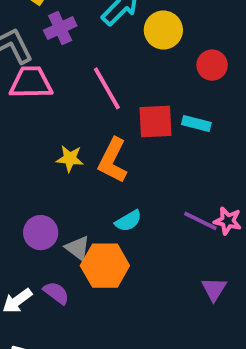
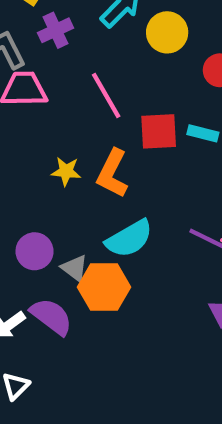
cyan semicircle: (128, 221) -> (129, 239), size x1.6
purple semicircle: (56, 293) -> (51, 317), size x1.5

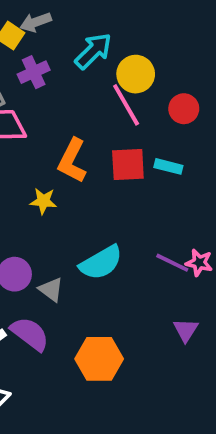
pink line: (106, 96) -> (126, 105), moved
orange L-shape: (112, 173) -> (72, 161), moved
orange hexagon: (104, 287) -> (99, 359), moved

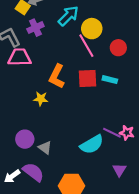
cyan semicircle: (101, 263) -> (92, 144), moved

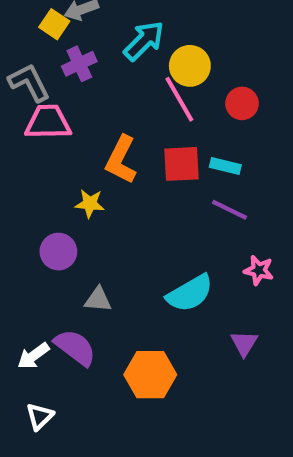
purple line: (112, 133) -> (229, 210), moved
purple circle: (25, 139) -> (58, 252), moved
gray triangle: (45, 148) -> (98, 300), turned -32

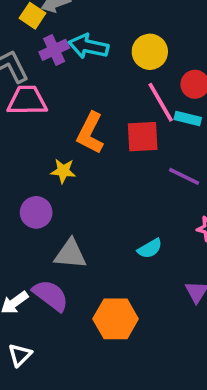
cyan arrow: (144, 41) -> (88, 46), moved, turned -123
pink line: (179, 99) -> (161, 102), moved
cyan rectangle: (225, 166) -> (188, 119), moved
cyan semicircle: (190, 293) -> (150, 248), size x0.6
gray triangle: (98, 300) -> (70, 254), size x1.4

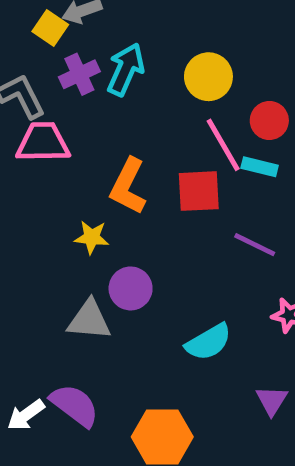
cyan arrow: (88, 46) -> (126, 69), turned 102
purple circle: (36, 212) -> (131, 288), moved
cyan semicircle: (150, 248) -> (208, 342), size x1.4
gray triangle: (70, 254) -> (89, 320), moved

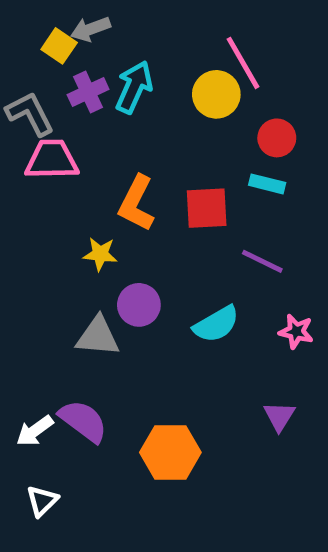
pink line: (223, 145) -> (243, 63), moved
cyan semicircle: (208, 342) -> (216, 324), moved

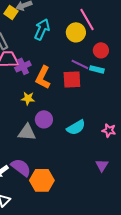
purple cross: (88, 92) -> (23, 66), moved
purple line: (262, 261) -> (80, 64), moved
orange hexagon: (170, 452) -> (42, 180), moved

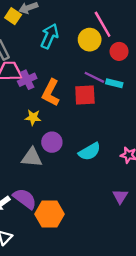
red circle: (101, 50) -> (119, 51), moved

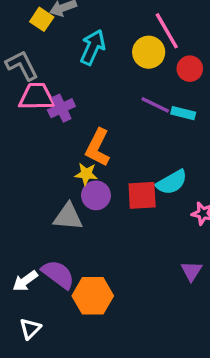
orange L-shape: (51, 93) -> (98, 148), moved
red square: (85, 95) -> (142, 195), moved
yellow star: (33, 117) -> (86, 174), moved
cyan semicircle: (90, 152) -> (172, 182), moved

